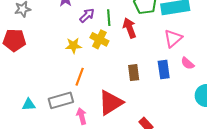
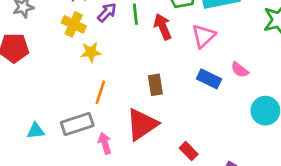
pink triangle: (173, 38) -> (203, 36), moved
yellow cross: (99, 39) -> (74, 24), moved
blue rectangle: (164, 70) -> (209, 79), turned -54
brown rectangle: (134, 73) -> (155, 85), moved

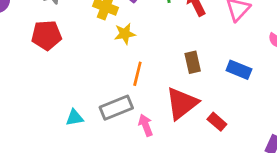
blue rectangle: (209, 79) -> (239, 70), moved
red rectangle: (189, 151) -> (217, 122), moved

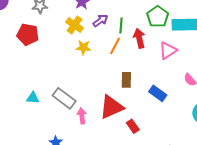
orange line: (137, 74) -> (115, 46), moved
gray rectangle: (116, 108) -> (64, 98), turned 45

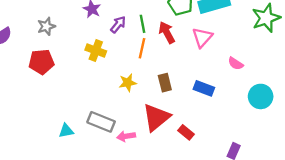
yellow cross: (75, 25) -> (96, 50), moved
yellow star: (83, 47) -> (128, 83), moved
pink arrow: (82, 116) -> (126, 136), turned -77

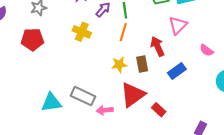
red arrow: (167, 32) -> (157, 46), moved
yellow star: (128, 83) -> (119, 65), moved
blue rectangle: (204, 88) -> (177, 71), turned -60
cyan triangle: (66, 131) -> (51, 102), size x1.5

